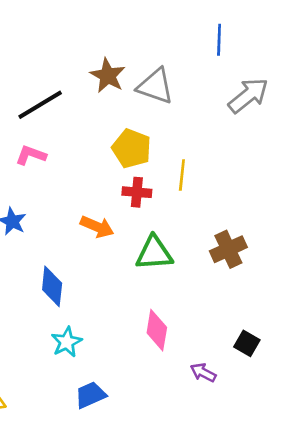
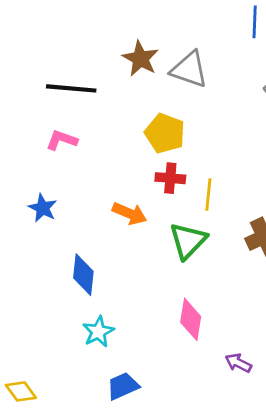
black line: (40, 105) -> (71, 88), turned 36
yellow line: (182, 175) -> (208, 194), moved
green triangle: (154, 253) -> (188, 241), turned -42

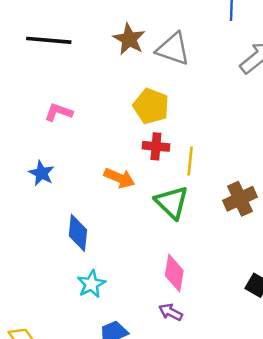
black line: (71, 88) -> (49, 40), moved
green triangle: (188, 241) -> (172, 202), turned -30
purple arrow: (238, 363) -> (171, 312), moved

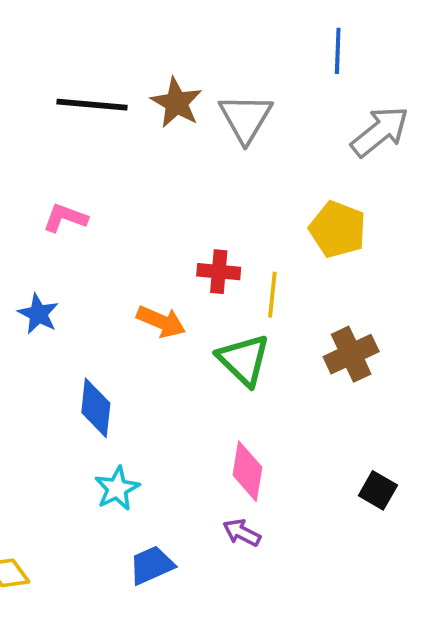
black line: (49, 40) -> (92, 105), moved
gray triangle: (173, 49) -> (246, 118), turned 42
yellow pentagon: (151, 106) -> (338, 229), moved

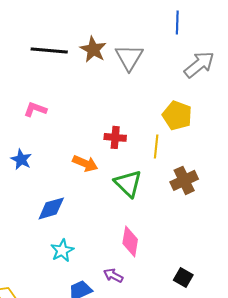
yellow line: (272, 295) -> (156, 146), moved
blue diamond: (96, 408) -> (51, 208), turned 68
black square: (378, 490) -> (183, 277), moved
purple arrow: (242, 533) -> (113, 275), moved

